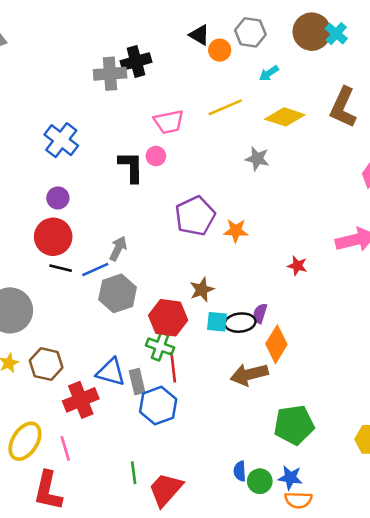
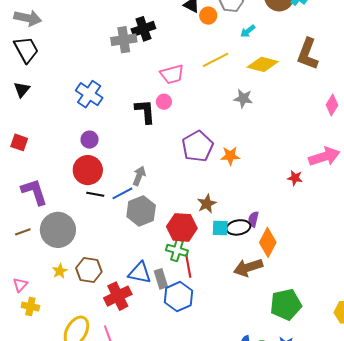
red star: (297, 266) -> (295, 178), moved

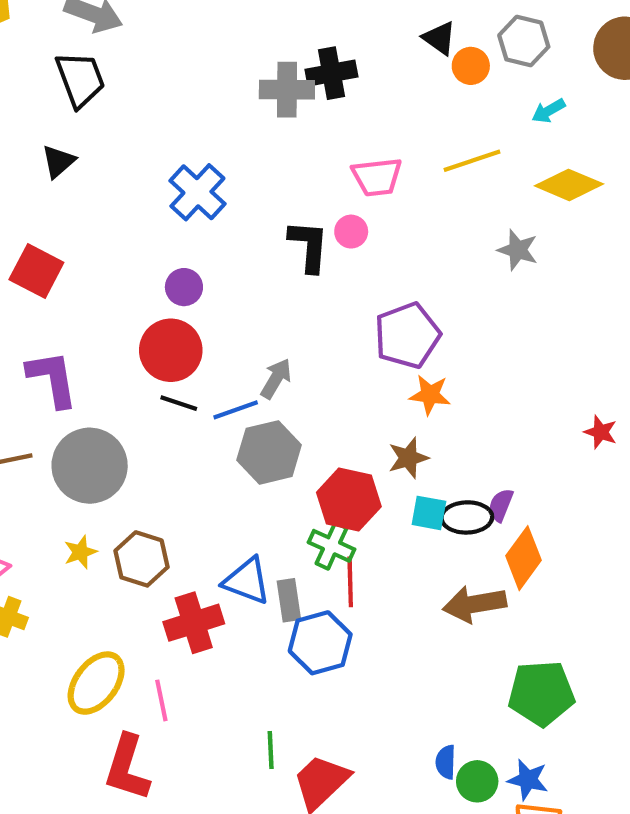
red square: (19, 142) -> (36, 271), size x1.4
orange star: (230, 156) -> (430, 395), moved

